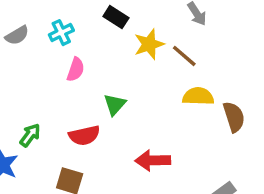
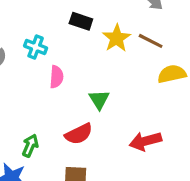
cyan cross: (61, 33) -> (36, 47), turned -30

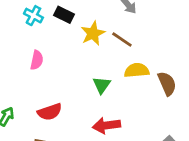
cyan cross: (36, 47) -> (33, 16), moved
green triangle: (99, 100) -> (102, 85), moved

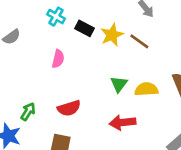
black rectangle: (64, 15) -> (85, 28), moved
yellow semicircle: (137, 70) -> (146, 89), moved

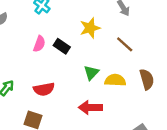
black rectangle: (85, 28) -> (62, 46), moved
brown line: (139, 41) -> (125, 44), moved

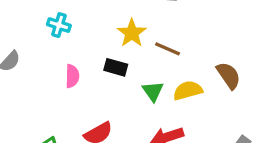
brown line: (125, 44) -> (168, 49), moved
black rectangle: (62, 46) -> (116, 67), moved

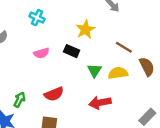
brown line: (168, 49) -> (124, 47), moved
pink semicircle: (72, 76) -> (41, 53), turned 64

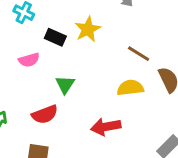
black rectangle: (72, 51) -> (55, 37), moved
green triangle: (94, 70) -> (65, 84), moved

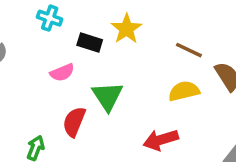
green triangle: (65, 84) -> (107, 96), size x1.4
red semicircle: (45, 114) -> (74, 122), moved, turned 140

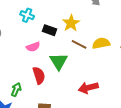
brown line: (189, 50) -> (79, 44), moved
yellow semicircle: (184, 91) -> (101, 43), moved
red semicircle: (74, 122) -> (39, 75), turned 138

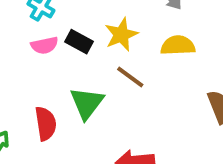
yellow semicircle: (101, 43) -> (178, 45), moved
pink semicircle: (33, 47) -> (44, 45), moved

